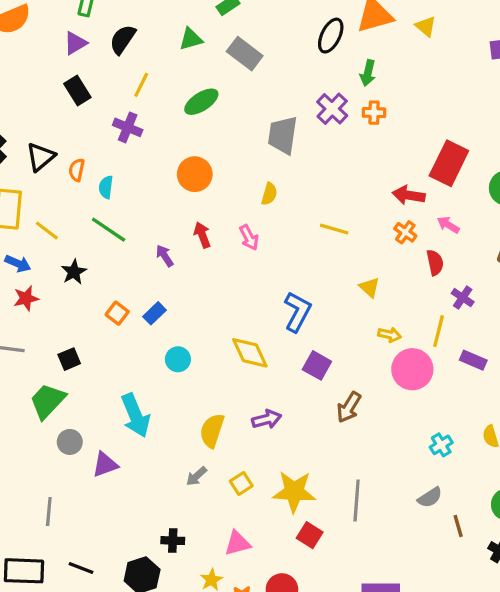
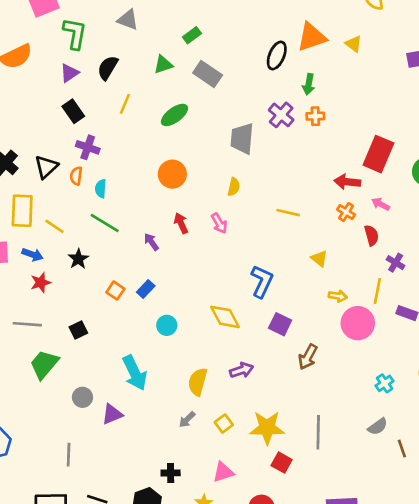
purple cross: (128, 127) -> (88, 147), moved
green trapezoid: (48, 401) -> (44, 364), moved

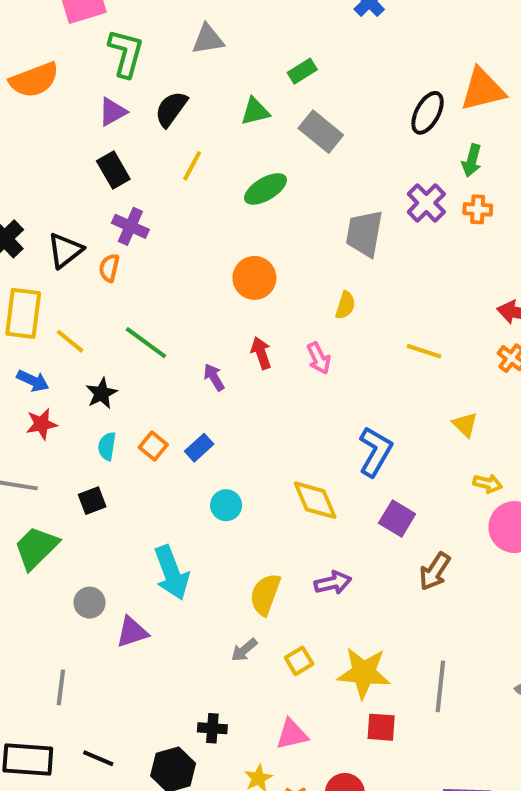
gray triangle: (128, 20) -> (208, 39), turned -35
cyan semicircle: (101, 189) -> (107, 446), moved
red square: (282, 463) -> (381, 727), turned -30

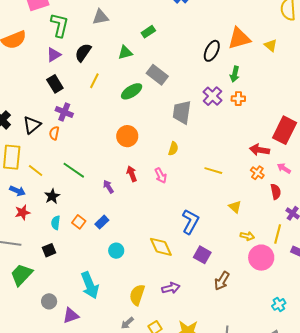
gray rectangle: (321, 132) -> (157, 75), moved

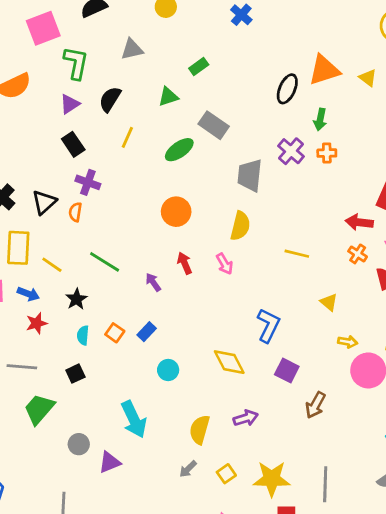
yellow semicircle: (173, 149) -> (240, 226), size x1.5

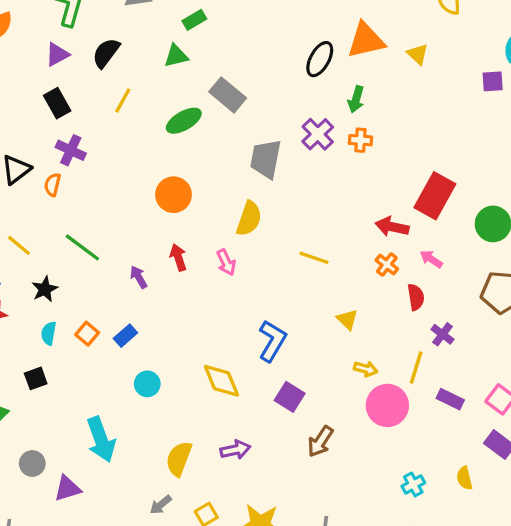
green rectangle: (199, 66) -> (194, 20), moved

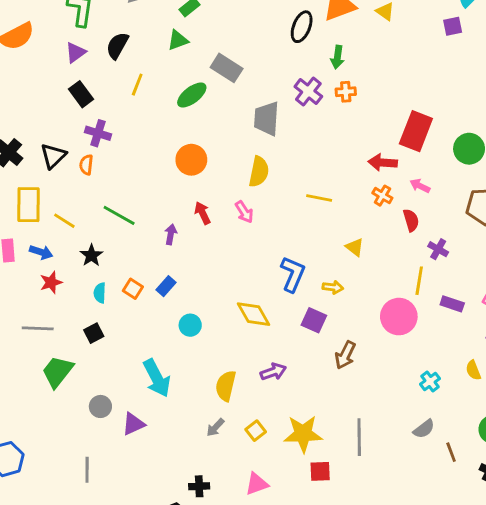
purple arrow: (139, 277) -> (171, 234), turned 48
yellow arrow: (366, 369) -> (333, 287), moved

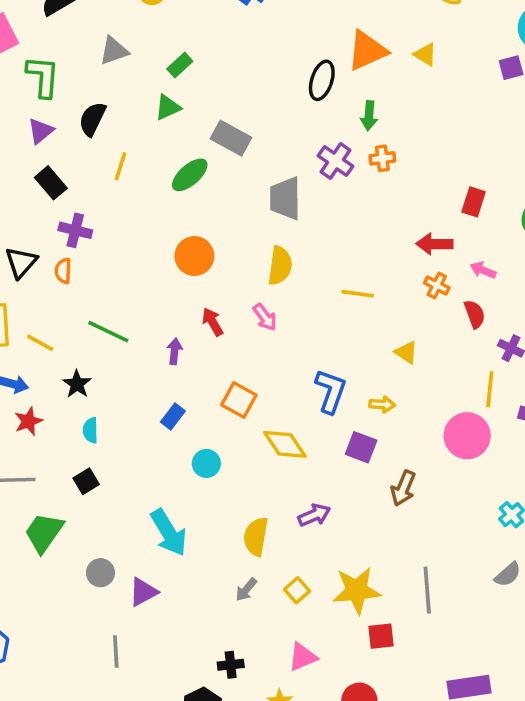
red rectangle: (416, 131) -> (474, 202), size x0.6
orange square: (133, 289) -> (239, 400), moved, size x1.4
gray line: (87, 470) -> (116, 651), moved

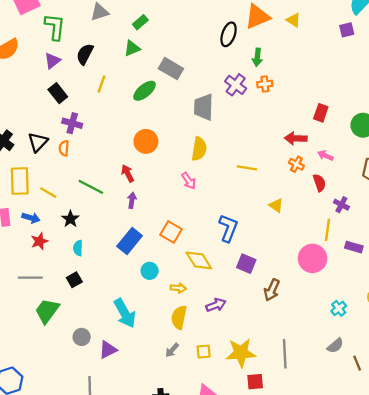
red arrow: (213, 322) -> (128, 173), moved
yellow arrow: (382, 404) -> (178, 288), moved
blue rectangle: (173, 417) -> (130, 241), size x1.6
yellow square: (297, 590) -> (204, 352), turned 35

